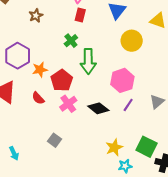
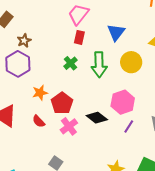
brown star: (36, 16) -> (24, 41), moved
purple hexagon: (18, 56) -> (18, 64), moved
green arrow: (88, 61) -> (99, 65), moved
black diamond: (98, 108) -> (97, 118), moved

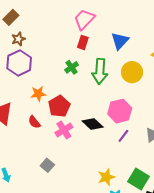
brown star: (24, 41) -> (18, 39), moved

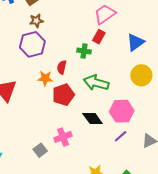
green cross: (72, 67) -> (84, 51), moved, turned 32
green arrow: (100, 71) -> (96, 83), moved, turned 90
red semicircle: (34, 122) -> (62, 67), moved, turned 40
pink cross: (64, 130) -> (63, 137), moved

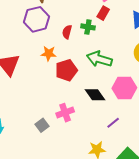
red semicircle: (62, 67) -> (67, 32), moved
purple line: (121, 136) -> (113, 123), moved

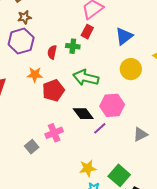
purple line: (113, 123) -> (100, 128), moved

